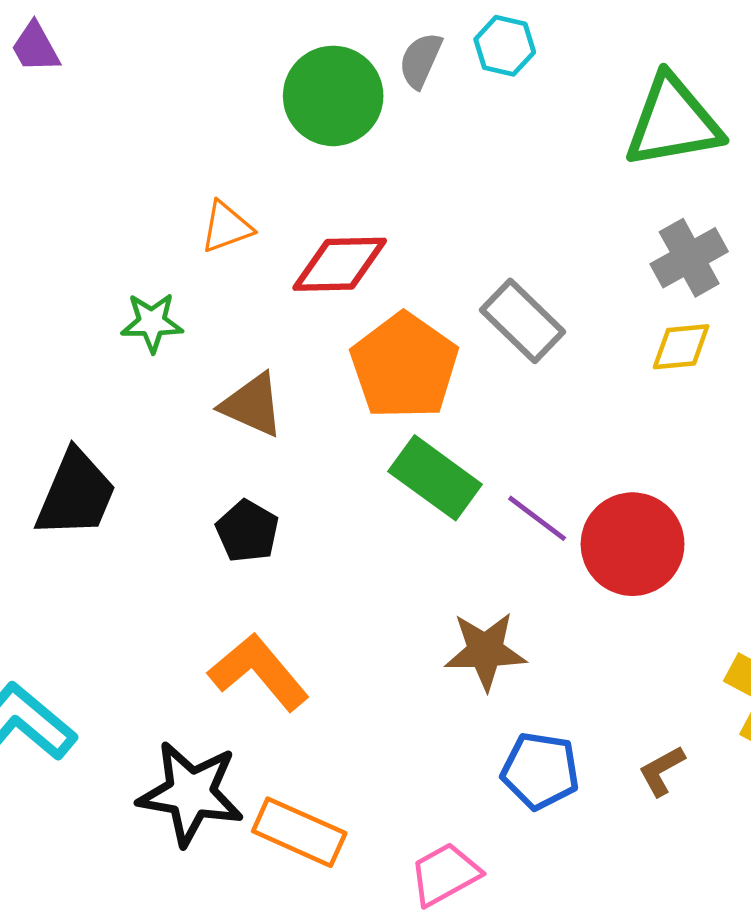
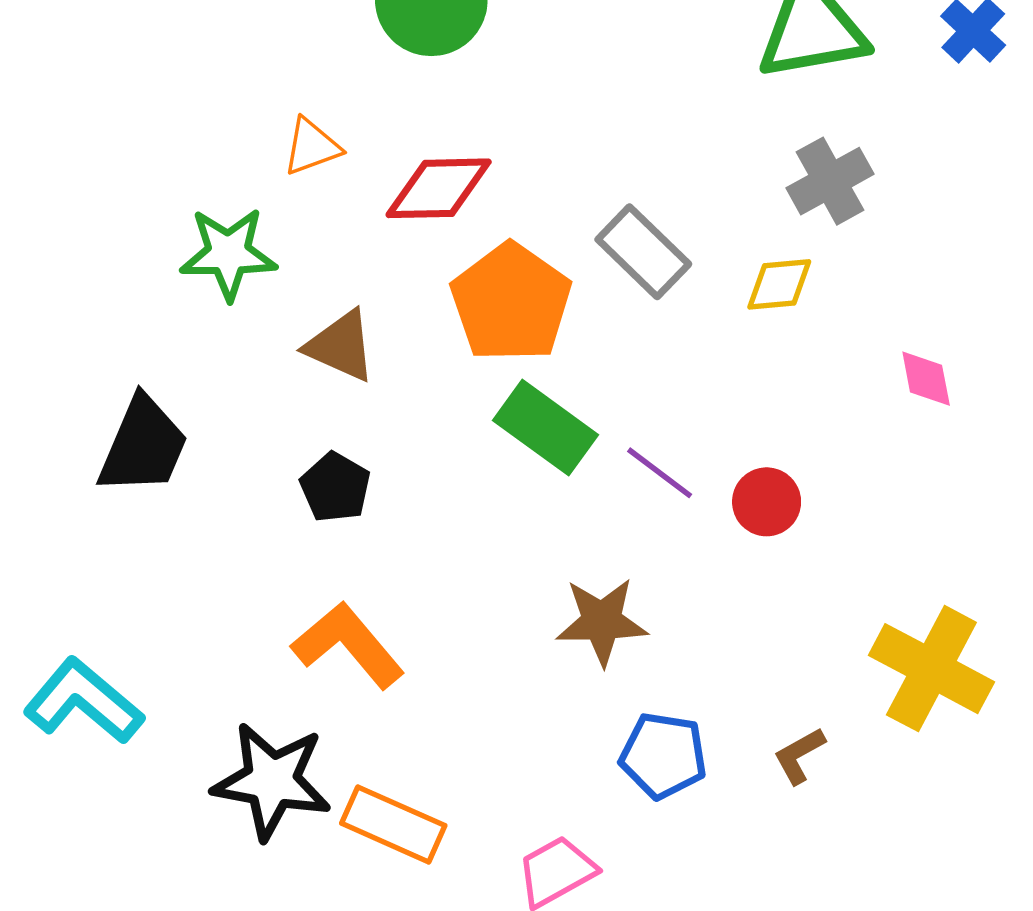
green star: (152, 322) -> (228, 254), size x1.4
yellow diamond: (681, 347) -> (779, 284), moved
red circle: (633, 544) -> (767, 502), size x0.6

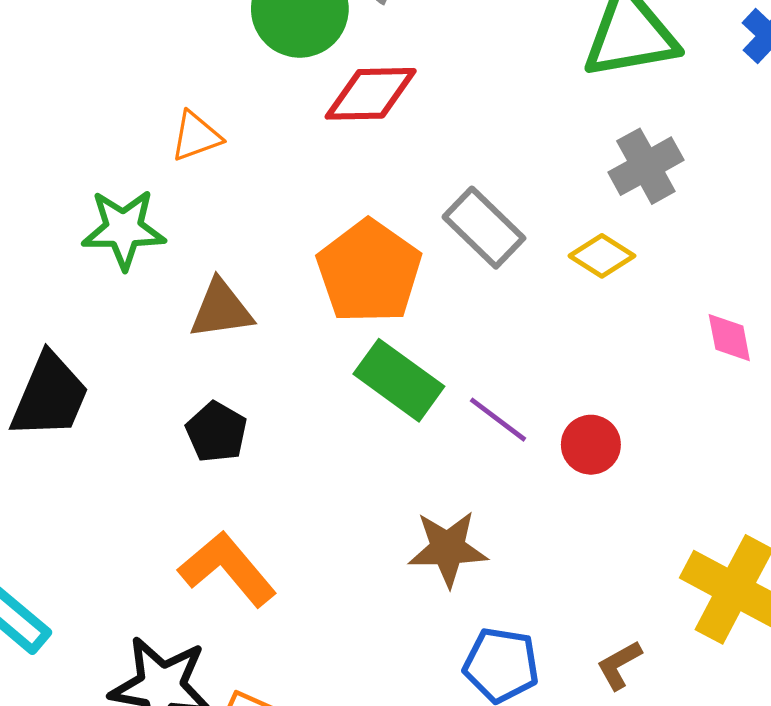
red diamond: (439, 188) -> (371, 94), moved
yellow diamond: (779, 284) -> (602, 256), turned 38
brown triangle: (341, 346) -> (221, 309), turned -32

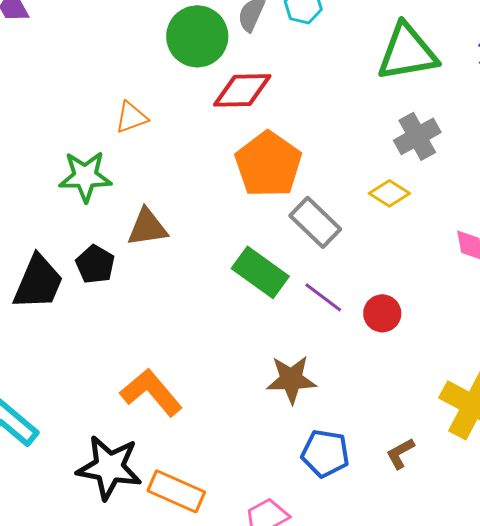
gray rectangle: (484, 228) -> (315, 222), moved
orange pentagon: (369, 272) -> (268, 164), moved
black pentagon: (216, 432) -> (95, 264), moved

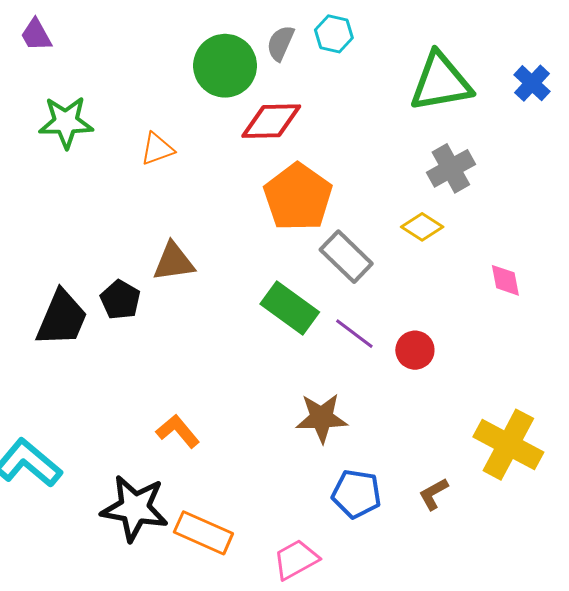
green star: (85, 176) -> (66, 122), moved
orange L-shape: (151, 392) -> (178, 431), size x0.7

